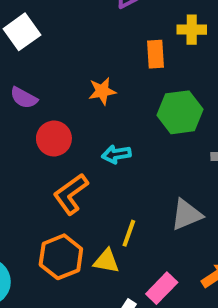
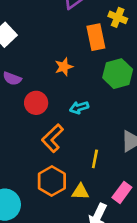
yellow cross: (192, 30) -> (118, 17), turned 30
orange rectangle: (155, 54) -> (96, 37), size x1.4
yellow triangle: (106, 261) -> (80, 192), moved

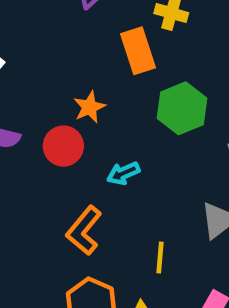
red circle: (36, 103) -> (63, 146), moved

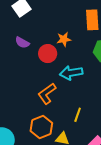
cyan arrow: (123, 173) -> (71, 73), size x1.5

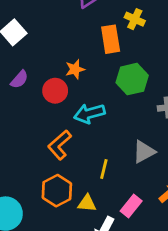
purple semicircle: (22, 43) -> (19, 79), turned -72

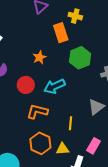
red circle: (55, 91) -> (26, 85), moved
orange L-shape: (60, 145) -> (37, 111), turned 65

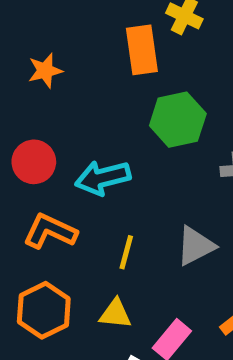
orange star: (39, 57) -> (45, 71), moved
yellow line: (71, 123) -> (126, 252), moved
yellow triangle: (63, 149) -> (115, 314), moved

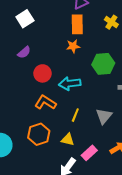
orange rectangle: (142, 50) -> (77, 24), moved
orange star: (45, 71) -> (73, 46), moved
gray triangle: (196, 246) -> (104, 116), turned -30

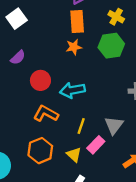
green hexagon: (103, 64) -> (111, 46), moved
yellow triangle: (68, 140) -> (74, 155), turned 32
pink rectangle: (89, 153) -> (96, 145), moved

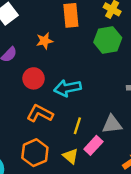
orange star: (74, 47) -> (45, 41), moved
gray triangle: (114, 125) -> (112, 124), turned 48

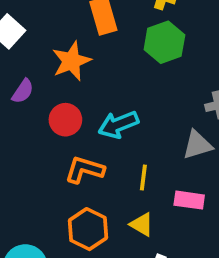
orange star: (45, 41) -> (71, 61), size x1.5
gray triangle: (112, 124) -> (197, 145), moved
pink rectangle: (93, 145) -> (189, 200), moved, turned 66

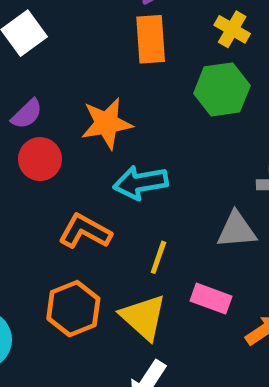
orange star: (71, 61) -> (107, 123), moved
red circle: (65, 120) -> (40, 159), moved
yellow triangle: (142, 224) -> (143, 317), size x1.5

